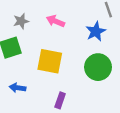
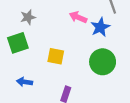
pink arrow: (56, 21) -> (78, 17), moved
yellow square: (50, 61) -> (56, 56), size x0.7

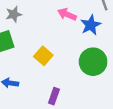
yellow square: (56, 56) -> (43, 56), turned 30

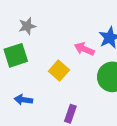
pink arrow: (67, 14) -> (84, 49), moved

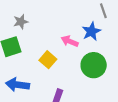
blue arrow: (23, 100) -> (17, 85), size x1.5

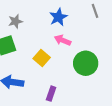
blue star: (91, 31) -> (58, 17), moved

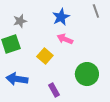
green circle: (86, 63) -> (87, 74), moved
purple rectangle: (51, 94) -> (54, 90), turned -48

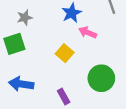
pink arrow: (65, 39) -> (88, 32), moved
yellow square: (45, 56) -> (65, 53), moved

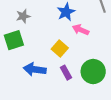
blue arrow: (21, 84) -> (35, 69), moved
purple rectangle: (64, 97) -> (66, 73), moved

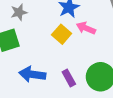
yellow square: (60, 49) -> (62, 34), moved

